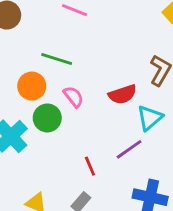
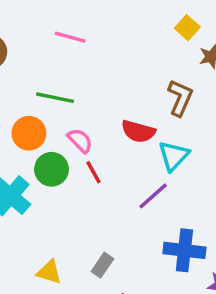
red semicircle: (123, 94) -> (138, 131), turned 40
red line: (90, 166) -> (93, 172), moved

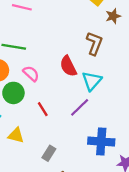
red semicircle: (138, 131) -> (68, 66), turned 50
red line: (93, 172) -> (43, 109), moved
yellow triangle: (49, 272) -> (16, 135), moved

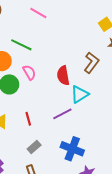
red line: (43, 109) -> (28, 119), moved
gray rectangle: (49, 153) -> (34, 147), moved

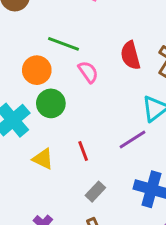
pink semicircle: (29, 72) -> (88, 72), moved
red semicircle: (63, 76) -> (130, 55), moved

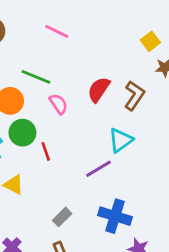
red semicircle: (130, 55) -> (99, 90), turned 48
red line: (83, 151) -> (46, 151), moved

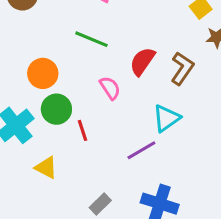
green line: (36, 77) -> (91, 39), moved
pink semicircle: (58, 104) -> (110, 88), moved

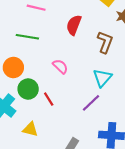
green line: (91, 39) -> (27, 37), moved
red semicircle: (142, 61) -> (74, 25), moved

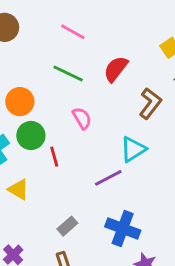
green line: (27, 37) -> (68, 74), moved

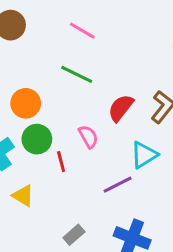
red semicircle: (116, 69) -> (121, 108), moved
pink semicircle: (82, 118) -> (88, 137), moved

